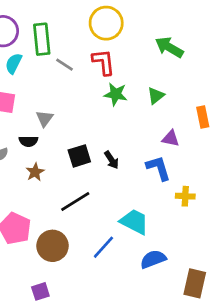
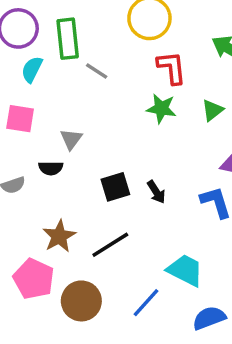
red L-shape: (103, 62) -> (172, 68), moved
brown star: (35, 172) -> (59, 236), moved, size x1.4

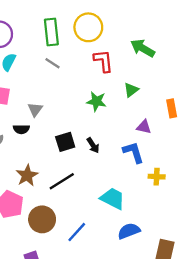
green rectangle: (68, 39) -> (51, 32), moved
green star: (161, 108) -> (96, 101), moved
blue line: (146, 303) -> (77, 232), moved

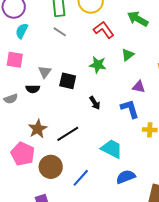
red L-shape: (103, 61) -> (104, 30), turned -30
black square: (65, 142) -> (68, 81), moved, turned 30

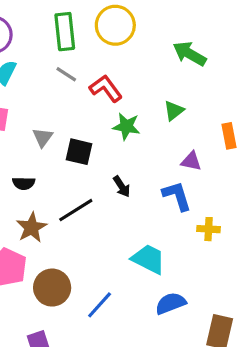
red L-shape: (104, 30) -> (106, 88), moved
black semicircle: (33, 89) -> (24, 183), moved
black line: (68, 134) -> (76, 210), moved

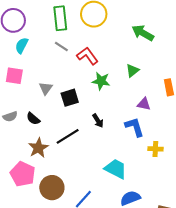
black square: (79, 152) -> (70, 98), turned -30
black semicircle: (24, 183) -> (33, 119), turned 40

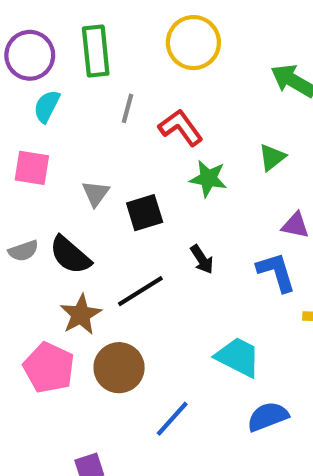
green rectangle: (60, 18) -> (96, 51), moved
gray line: (61, 47) -> (128, 108), turned 72
black semicircle: (33, 119) -> (70, 255), size x1.5
brown circle: (52, 188) -> (119, 368), moved

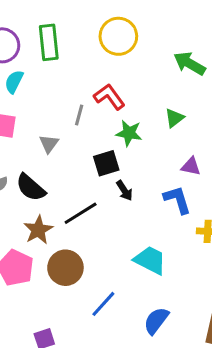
gray line: (128, 108) -> (79, 115), moved
black square: (145, 213) -> (106, 163), moved
blue semicircle: (268, 417) -> (156, 321), moved, turned -32

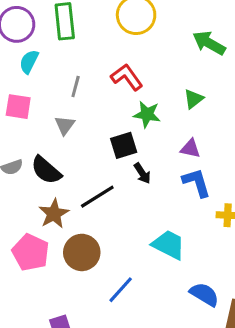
gray line: (79, 115) -> (76, 86), moved
purple triangle: (191, 166) -> (190, 148), moved
blue semicircle: (156, 321) -> (204, 294), moved, turned 84

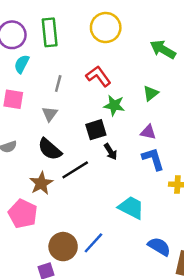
black semicircle: (46, 170) -> (50, 149), moved
brown circle: (82, 252) -> (63, 247), moved

